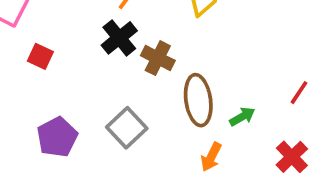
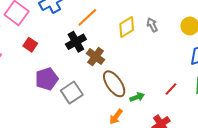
brown ellipse: (198, 100) -> (114, 84), turned -36
purple pentagon: (57, 137) -> (47, 79), moved

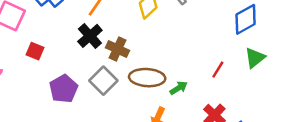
brown ellipse: (114, 84) -> (147, 78), turned -40
gray square: (72, 93) -> (103, 81), moved

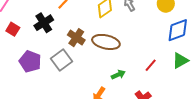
black cross: (90, 36) -> (44, 23), moved
brown ellipse: (147, 78) -> (106, 42), moved
purple pentagon: (64, 89) -> (30, 61), turned -30

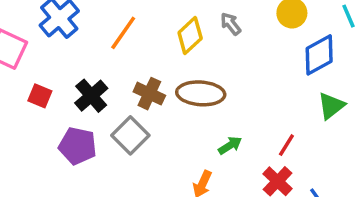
black cross: (44, 23) -> (91, 96), moved
red line: (151, 65) -> (286, 145), moved

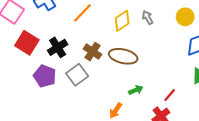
red square: (40, 96) -> (27, 43), size x1.6

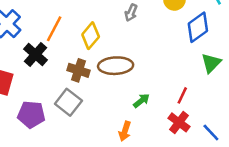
gray arrow: (148, 18) -> (131, 13), turned -112
yellow diamond: (122, 21) -> (91, 36), moved
black cross: (58, 47) -> (36, 54), moved

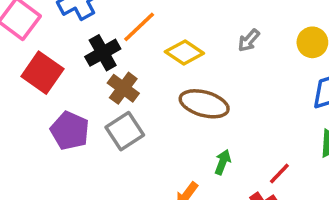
yellow diamond: (91, 36) -> (184, 52), turned 65
brown cross: (78, 70) -> (123, 88), moved
green arrow: (141, 101) -> (223, 162), turned -49

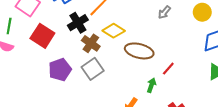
yellow diamond: (184, 52) -> (114, 31), moved
purple pentagon: (70, 131) -> (60, 70), turned 30
red line: (279, 174) -> (168, 69), moved

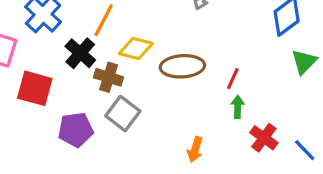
purple pentagon: (60, 70) -> (76, 130), turned 30
green arrow: (151, 85) -> (238, 107), moved

